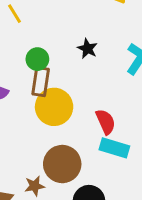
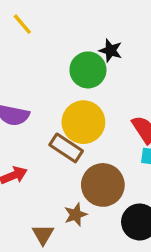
green circle: (37, 59) -> (88, 70), moved, size x1.4
brown rectangle: (41, 82) -> (66, 148), moved, turned -56

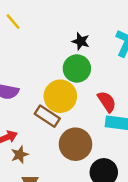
green circle: (88, 70) -> (77, 68), moved
brown star: (76, 215) -> (20, 155), moved

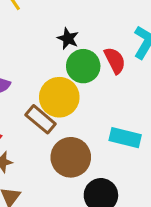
black star: (81, 41) -> (68, 39), moved
red semicircle: (107, 102) -> (115, 60), moved

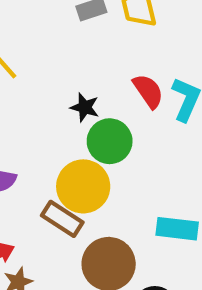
red semicircle: (115, 60) -> (148, 91), moved

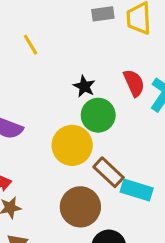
brown rectangle: (62, 219) -> (109, 172), moved

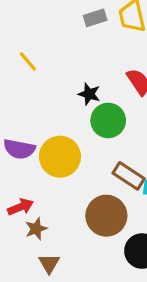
yellow circle: (72, 145) -> (60, 157), moved

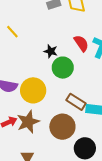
brown star: (36, 229) -> (28, 122), moved, size x1.6

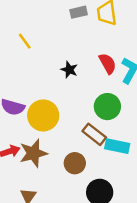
green circle: (63, 68) -> (107, 107), moved
brown circle: (62, 127) -> (75, 163), size x0.7

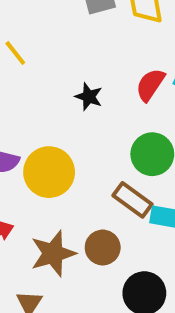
red semicircle: (108, 64) -> (150, 85), turned -115
brown star: (33, 153) -> (53, 253), moved

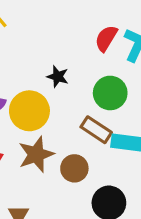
black star: (89, 97) -> (58, 77), moved
brown star: (53, 253) -> (36, 154), moved

